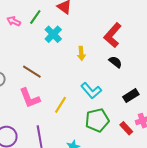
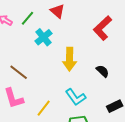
red L-shape: (113, 35) -> (103, 28), moved
yellow arrow: (81, 53) -> (70, 59), size x1.6

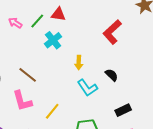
red triangle: (57, 11) -> (58, 14), moved, turned -35
yellow arrow: (70, 59) -> (79, 63), size x0.6
cyan L-shape: (76, 97) -> (87, 88), moved

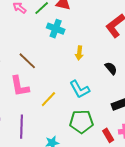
cyan cross: (53, 40) -> (56, 29), turned -36
cyan L-shape: (87, 88) -> (80, 89), moved

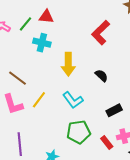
yellow arrow: (79, 53) -> (68, 64), size x1.6
yellow line: (48, 99) -> (39, 100), moved

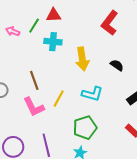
brown line: (17, 78) -> (34, 80), turned 42
cyan L-shape: (73, 100) -> (92, 94), turned -30
green pentagon: (79, 132) -> (85, 128), moved

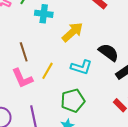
yellow arrow: (82, 59) -> (72, 32), turned -125
black semicircle: (117, 65) -> (109, 52), moved, size x1.5

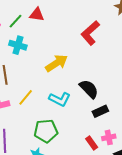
cyan cross: (44, 14) -> (18, 45), moved

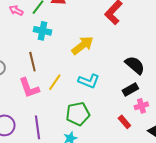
black semicircle: (89, 89) -> (135, 65), moved
pink cross: (109, 137) -> (141, 106), moved

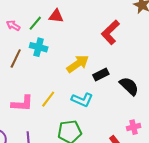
brown line: (32, 62) -> (16, 58), moved, turned 36
pink L-shape: (29, 88) -> (22, 103), turned -70
black rectangle: (130, 89) -> (101, 74), moved

